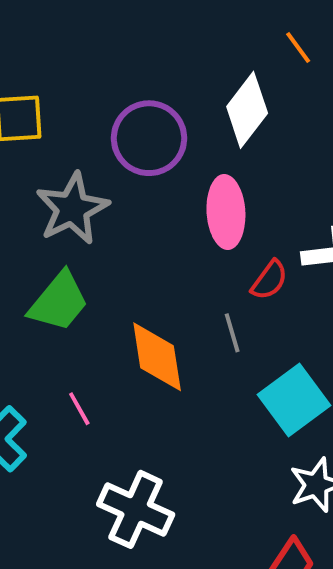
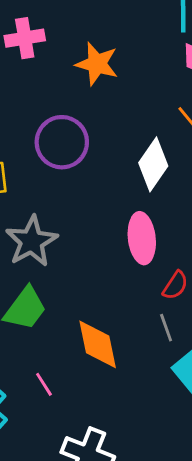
purple circle: (149, 138) -> (62, 142), moved
gray line: (232, 333) -> (166, 328), moved

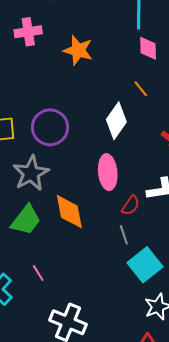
purple circle: (62, 142) -> (50, 127), moved
orange diamond: (98, 344) -> (69, 212), moved

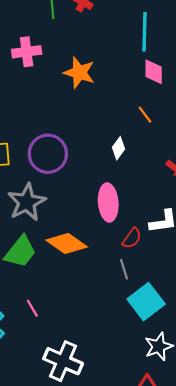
white diamond: (116, 121) -> (118, 148), size x0.6
orange diamond: (69, 212) -> (67, 244), turned -45

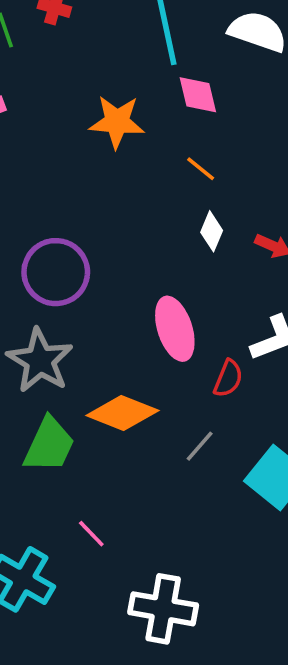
orange star: (79, 73) -> (117, 122), moved
white diamond: (118, 148) -> (212, 231), moved
gray line: (124, 269) -> (200, 446), moved, turned 72

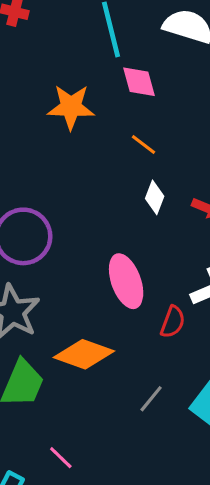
gray line: (200, 446) -> (151, 399), moved

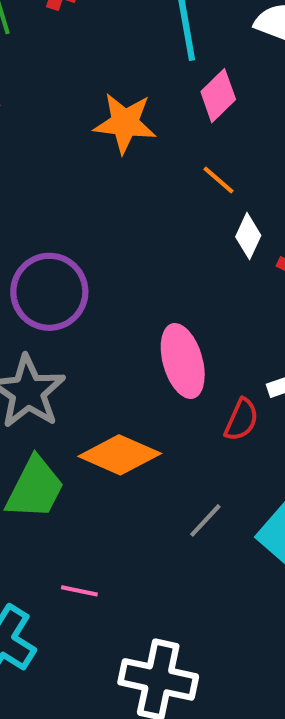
pink diamond: (139, 82) -> (218, 96), turned 57
white diamond: (155, 197) -> (248, 236), moved
pink line: (61, 458) -> (79, 591), turned -36

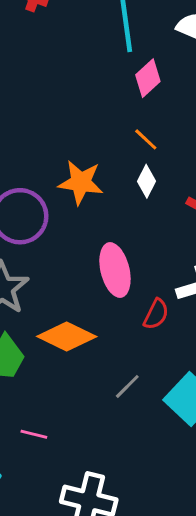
orange star: (125, 123) -> (81, 182), moved
white diamond: (248, 236) -> (146, 181), moved

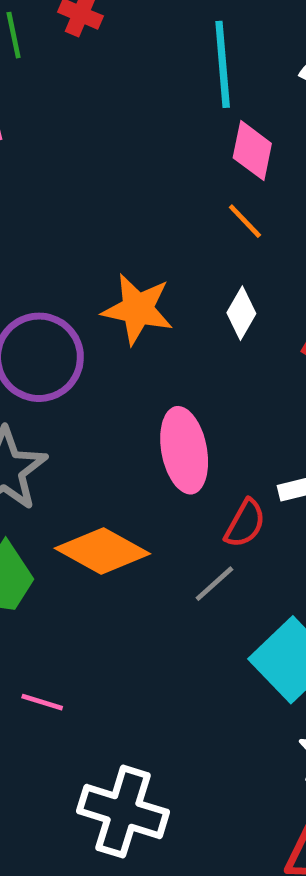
pink diamond: (148, 78) -> (252, 151), turned -39
orange line: (146, 139) -> (245, 221), moved
gray line: (127, 386) -> (214, 584), moved

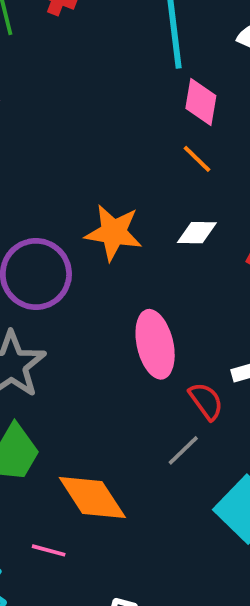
white diamond: (241, 313) -> (197, 233), turned 63
red semicircle: (245, 523) -> (206, 401), turned -63
orange diamond: (102, 551) -> (92, 497), moved, turned 30

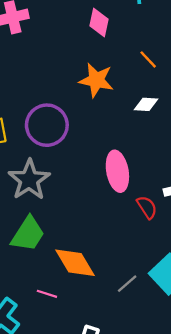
pink diamond: (201, 102) -> (99, 23), moved
orange star: (114, 232) -> (96, 80), moved
gray line: (183, 450) -> (127, 284), moved

